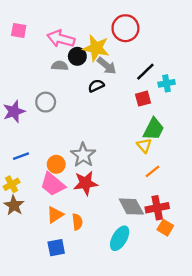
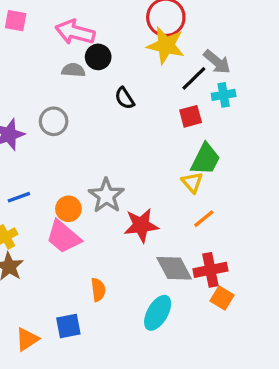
yellow star: (96, 48) -> (166, 45), moved
gray arrow: (107, 66) -> (217, 62), moved
black semicircle: (96, 86) -> (125, 98), turned -98
red star: (86, 183) -> (141, 225), moved
orange triangle: (55, 215) -> (27, 339), moved

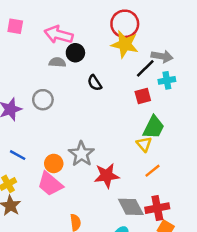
gray arrow: (217, 62) -> (162, 56), turned -30
blue line: (19, 197) -> (18, 155), turned 49

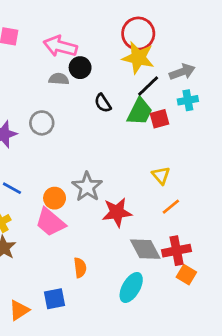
gray arrow: (162, 56) -> (182, 72), turned -30
black line: (145, 68) -> (148, 86), moved
green trapezoid: (154, 127) -> (140, 112), moved

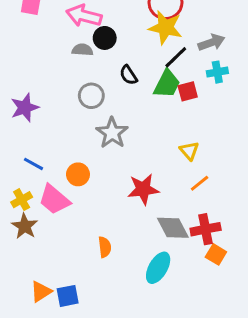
gray circle: (42, 123) -> (91, 96), moved
gray star: (87, 187) -> (112, 133), moved
pink trapezoid: (50, 222) -> (54, 200), moved
blue square: (55, 299) -> (68, 296), moved

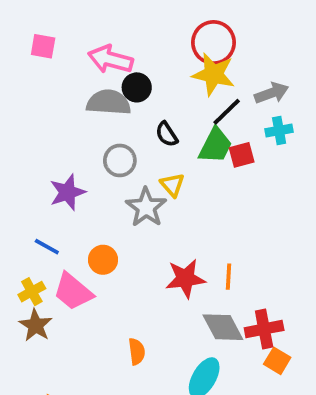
gray semicircle: (82, 50) -> (109, 102), size x1.6
purple star: (25, 108) -> (67, 192), moved
yellow triangle: (189, 151) -> (172, 185), moved
orange line: (200, 183) -> (228, 277), moved, turned -48

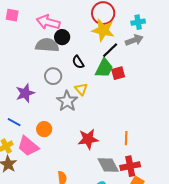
cyan cross: (279, 131) -> (138, 22), moved
orange line: (228, 277) -> (126, 138), moved

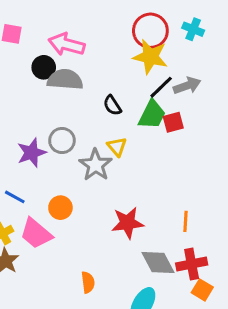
cyan cross: (138, 22) -> (193, 29), moved, turned 32
black circle: (62, 37) -> (44, 67), moved
gray arrow: (134, 40) -> (187, 86), moved
gray circle: (53, 76) -> (62, 141), moved

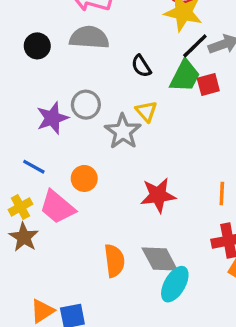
black circle: (44, 67) -> (37, 46), moved
gray diamond: (158, 263) -> (160, 259), moved
orange semicircle: (88, 282) -> (114, 261), size x1.4

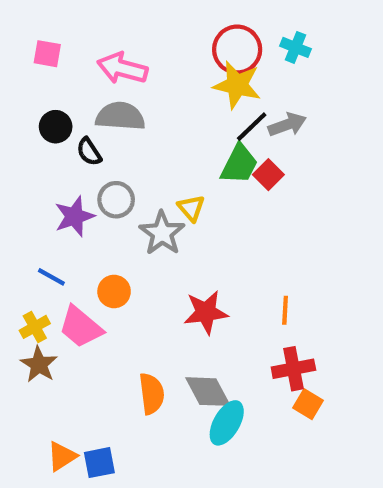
black semicircle: (141, 66) -> (89, 152), moved
red square: (208, 84) -> (268, 175), turned -30

